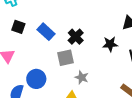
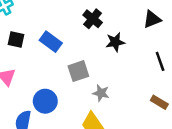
black cross: (76, 37) -> (93, 19), moved
black star: (110, 44) -> (115, 42), moved

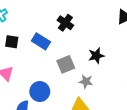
black cross: (93, 19) -> (65, 23), moved
black star: (115, 42) -> (96, 56), moved

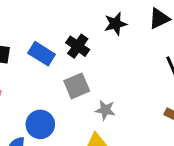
black cross: (65, 23) -> (78, 46), moved
black star: (96, 56) -> (116, 24), moved

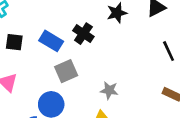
gray square: (77, 86) -> (66, 71), moved

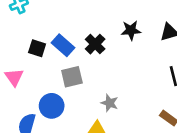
black square: (14, 42) -> (37, 48), moved

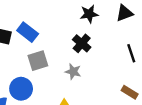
black cross: (95, 44) -> (82, 43), moved
gray star: (110, 103) -> (73, 72), moved

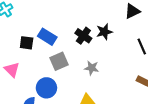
black star: (89, 14) -> (104, 32), moved
black cross: (82, 43) -> (83, 36), moved

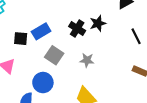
blue rectangle: (47, 37) -> (41, 31), turned -60
gray square: (59, 61) -> (54, 55), turned -30

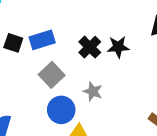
blue circle: (43, 83) -> (61, 110), moved

